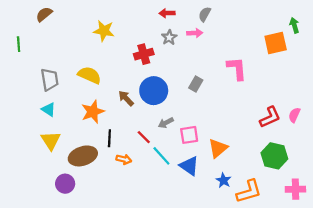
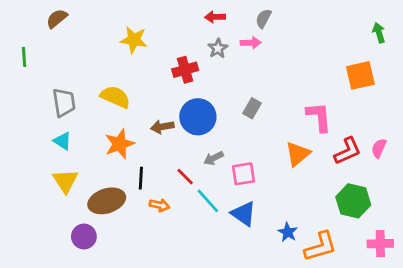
orange square: (276, 43) -> (360, 75), moved
pink L-shape: (237, 68) -> (319, 117), moved
brown arrow: (126, 98) -> (162, 127), turned -56
orange triangle: (218, 148) -> (298, 154), moved

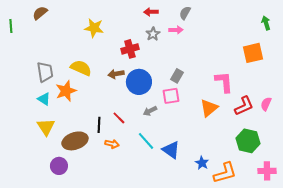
green line: (24, 57) -> (11, 26), moved
brown arrow: (162, 127) -> (116, 74), moved
orange star: (120, 144) -> (66, 91), moved
pink square: (244, 174) -> (171, 96), moved
red line: (185, 177) -> (119, 118), moved

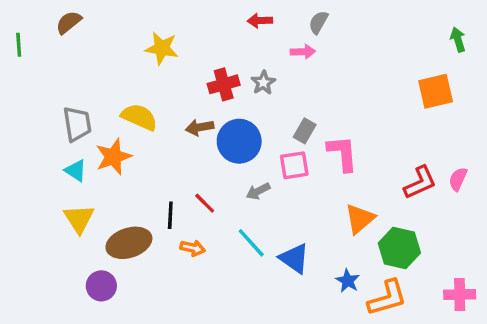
gray star: (153, 34) -> (263, 83), moved
pink L-shape: (224, 82) -> (343, 153), moved
orange triangle: (209, 108) -> (360, 219), moved
green hexagon: (248, 141) -> (399, 248), moved

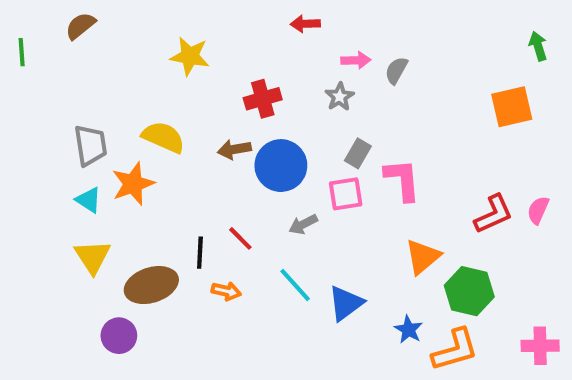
gray semicircle: (318, 22) -> (396, 70), moved
gray star: (263, 83) -> (340, 97), moved
blue triangle: (294, 258) -> (346, 303), turned 48

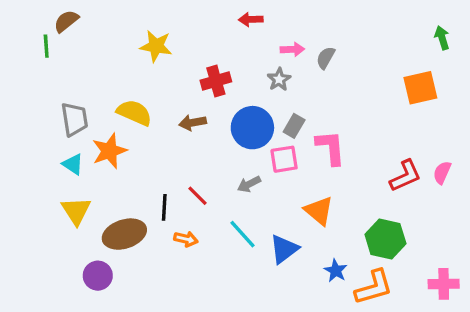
green line: (22, 52) -> (46, 46), moved
blue circle: (281, 166) -> (252, 128), moved
orange triangle: (423, 257) -> (319, 211), moved, turned -40

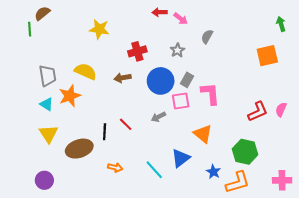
pink arrow: (292, 49) -> (181, 19), moved, turned 40
cyan line: (242, 234) -> (154, 170), moved
orange arrow: (186, 239) -> (115, 168), moved
purple circle: (98, 276) -> (44, 180), moved

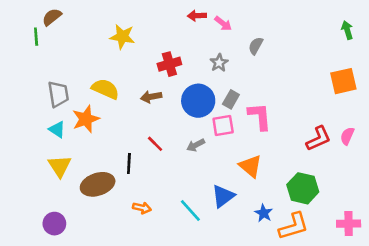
orange square: (267, 56) -> (343, 81), moved
red line: (126, 124) -> (155, 144), moved

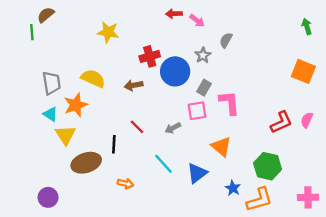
gray star: (219, 63) -> (203, 55), moved
orange square: (343, 81) -> (303, 71), turned 35
blue circle: (198, 101) -> (175, 71), moved
yellow triangle: (60, 166) -> (65, 135), moved
cyan line: (190, 210) -> (164, 164), moved

